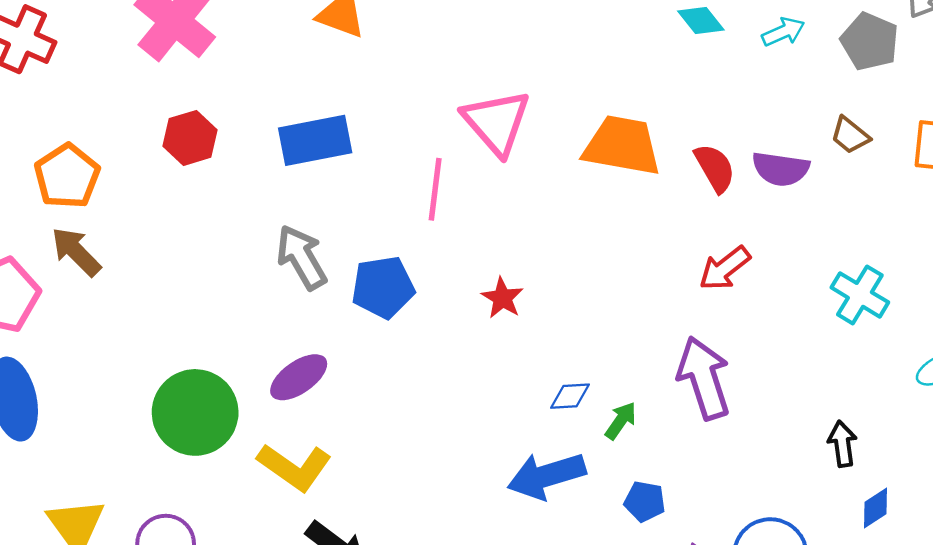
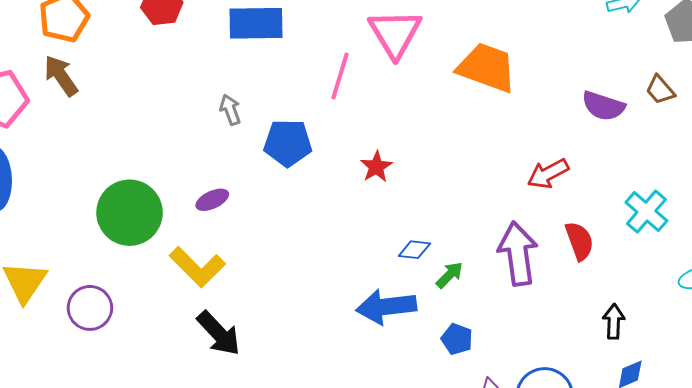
red semicircle: (715, 168) -> (579, 241), moved
gray arrow: (302, 257) -> (230, 110), size x0.6
purple ellipse: (299, 377) -> (212, 200), size x0.7

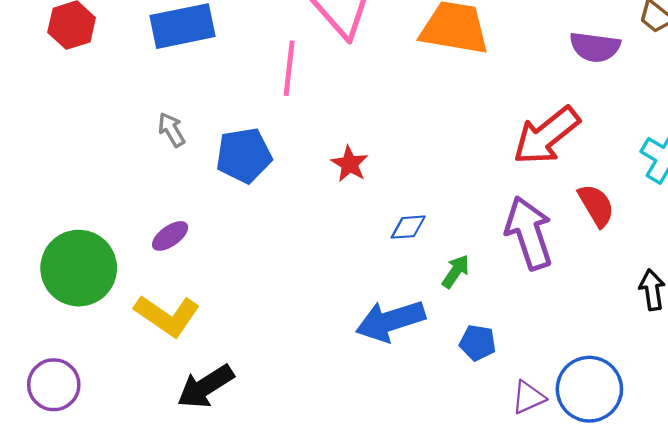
red arrow: (548, 174) -> (546, 136), size x1.5
blue diamond: (414, 250) -> (408, 227), moved
black arrow: (219, 333) -> (206, 386), turned 111

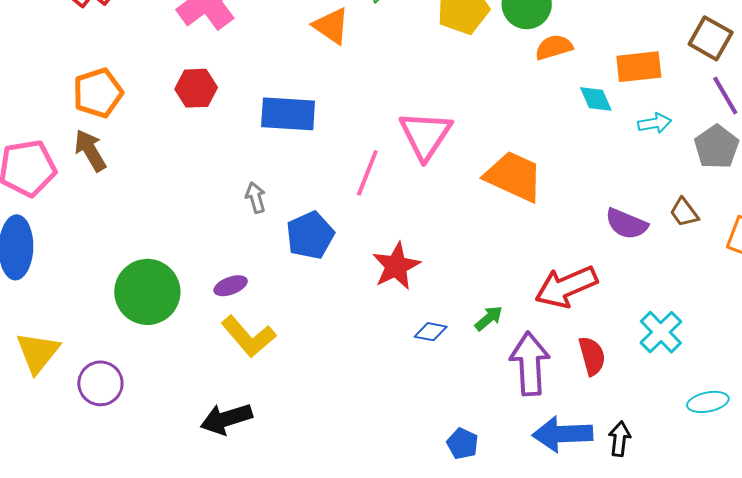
blue pentagon: (244, 155) -> (310, 235), turned -30
red star: (350, 164) -> (396, 266), size x1.5
green arrow: (456, 271) -> (489, 318), moved
yellow L-shape: (167, 316) -> (248, 336), moved
blue arrow: (390, 321) -> (562, 434), moved

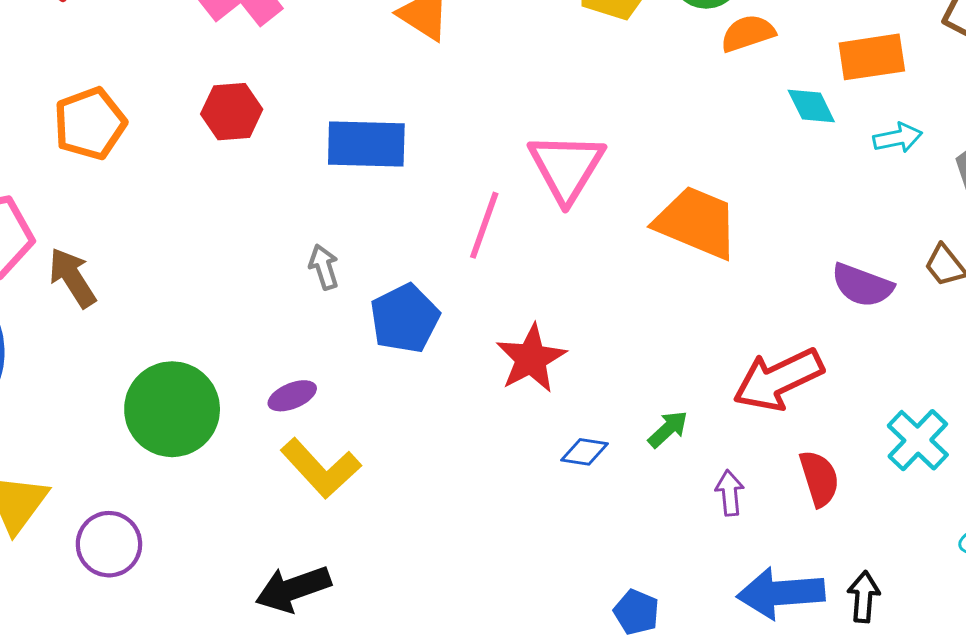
brown arrow: (90, 150) -> (72, 278), moved
purple arrow: (530, 364) -> (730, 493), size x0.5

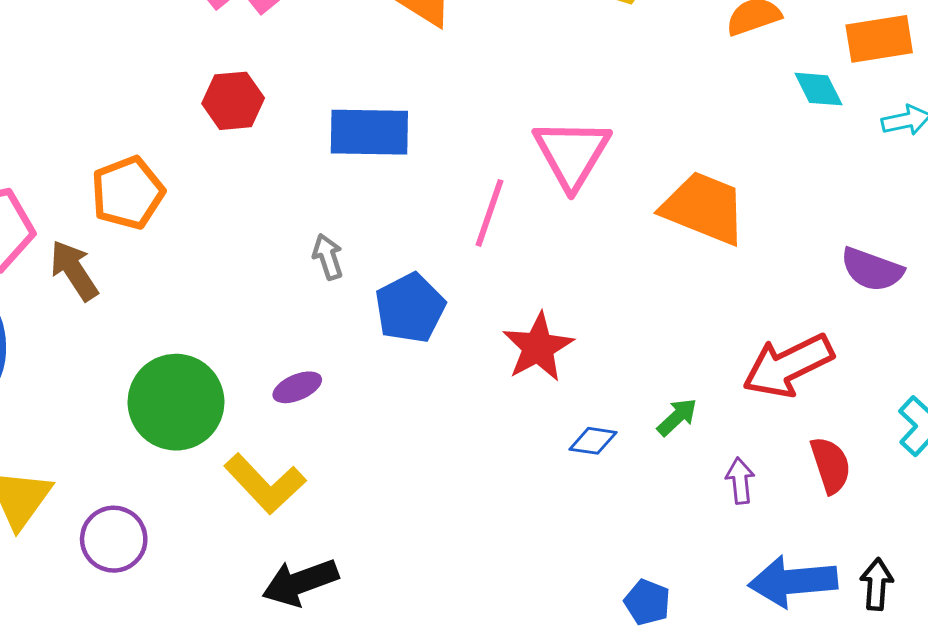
orange pentagon: (90, 124) -> (128, 193), moved
yellow L-shape: (321, 468) -> (265, 484), moved

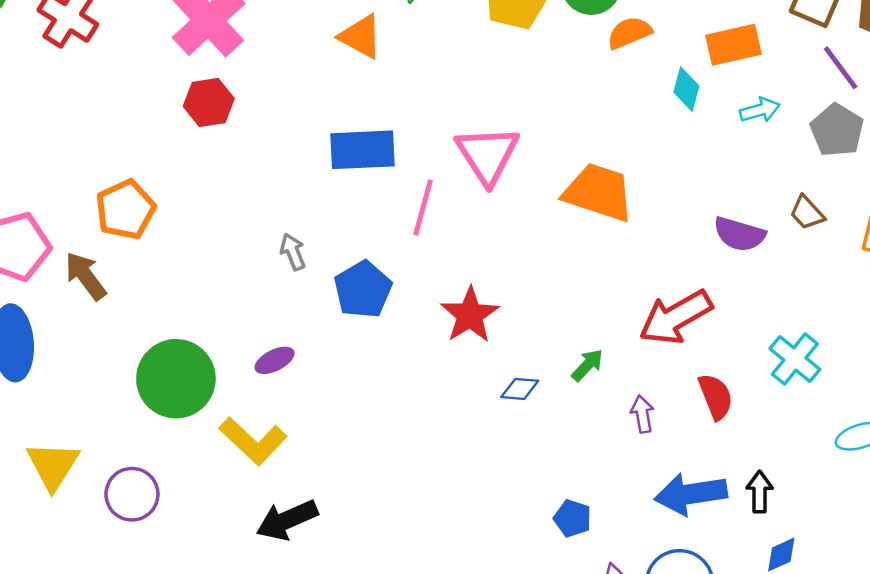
cyan diamond: (819, 89) -> (686, 89), turned 45
red hexagon: (233, 101) -> (209, 102), moved
blue rectangle: (369, 132) -> (363, 150), moved

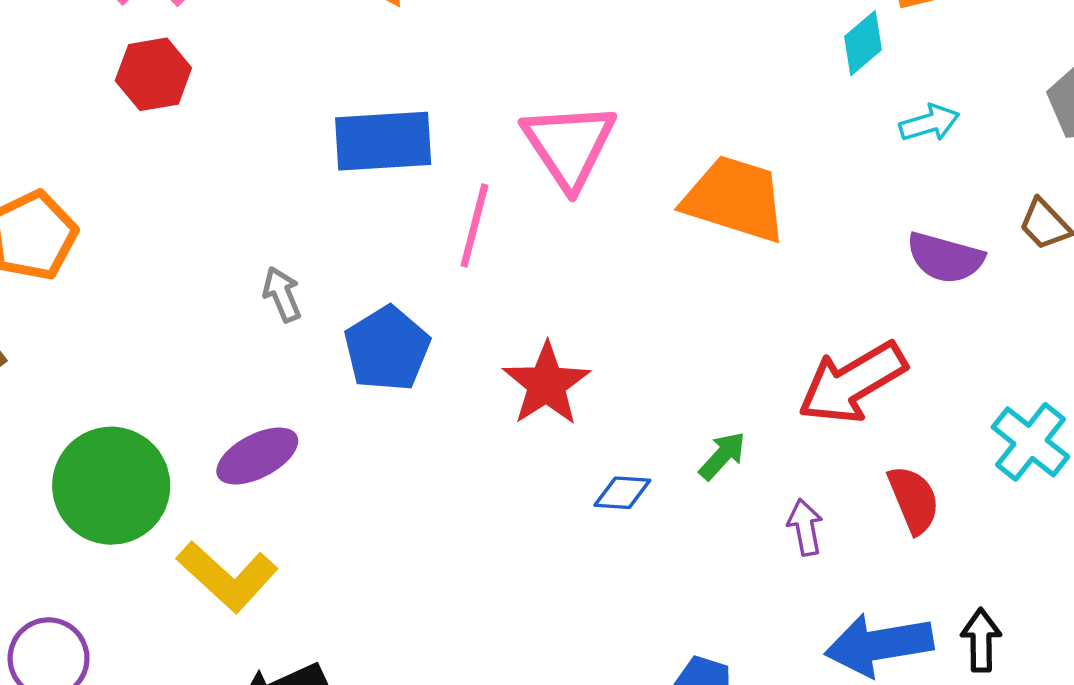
cyan diamond: (686, 89) -> (863, 43), turned 36
cyan arrow: (760, 110) -> (929, 123), moved
purple ellipse: (275, 360) -> (257, 456), size x1.4

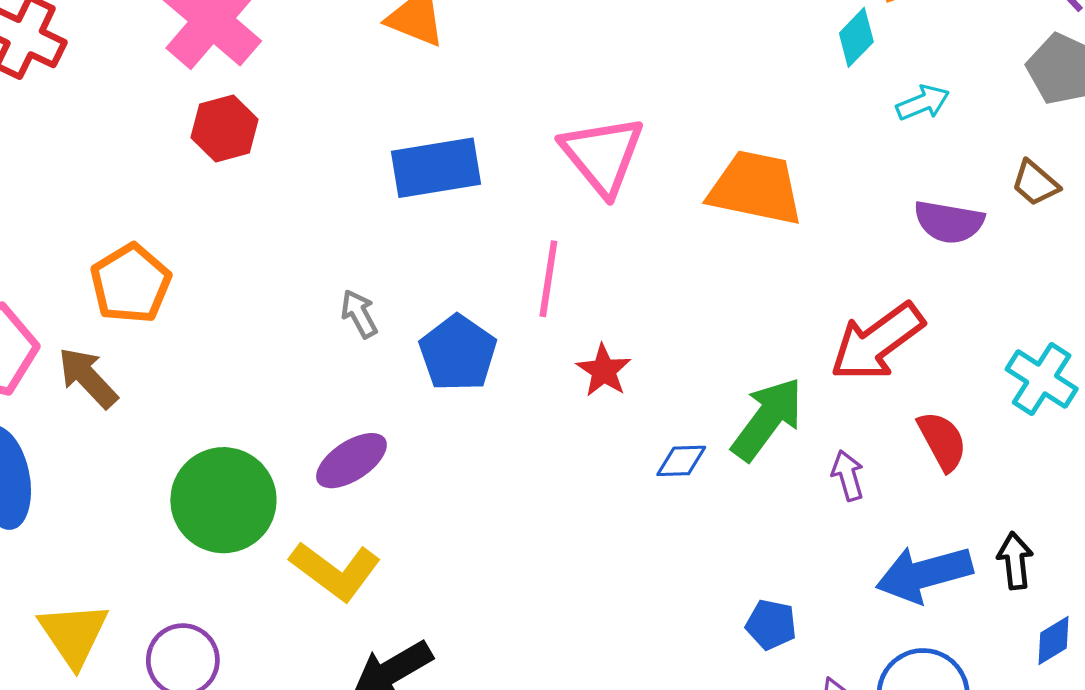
pink line: (474, 225) -> (548, 279), moved
red star: (546, 384) -> (604, 370), size x0.7
green arrow: (722, 456) -> (767, 419), size x1.8

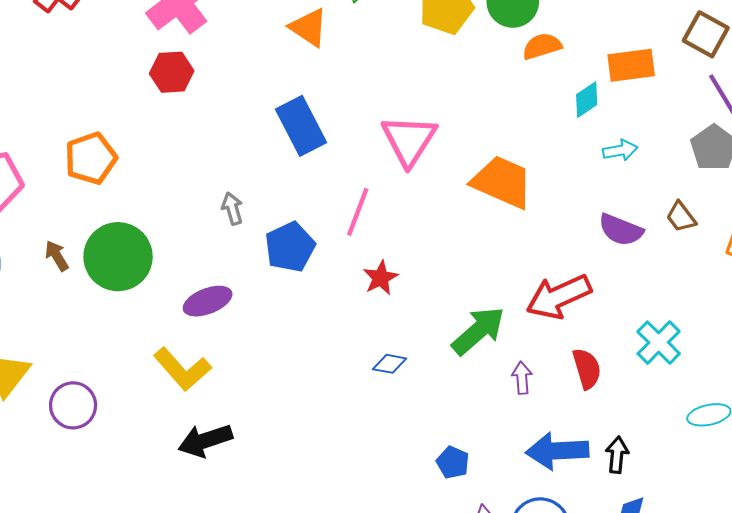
blue rectangle: (436, 168) -> (301, 126), turned 60
brown arrow: (88, 378) -> (57, 256), moved, size x0.7
blue diamond: (681, 461) -> (390, 364), moved
green circle: (223, 500) -> (118, 257), moved

